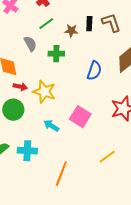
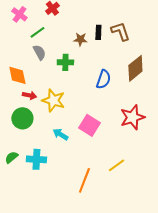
green line: (46, 24) -> (37, 32), moved
orange line: (61, 174) -> (84, 180), moved

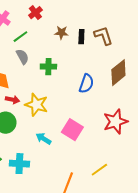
brown star: (80, 39) -> (61, 33), moved

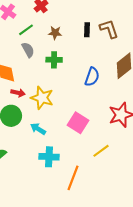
brown star: (61, 33) -> (55, 33), moved
cyan arrow: (43, 139) -> (38, 129), moved
cyan cross: (19, 164) -> (49, 157), moved
yellow line: (99, 170) -> (101, 151), moved

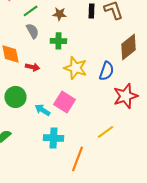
blue semicircle: (92, 77) -> (106, 71), moved
red arrow: (18, 93) -> (32, 67), moved
yellow star: (42, 98) -> (75, 68), moved
pink square: (78, 123) -> (64, 102), moved

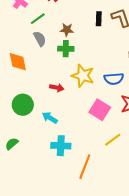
brown star: (59, 14) -> (67, 30), moved
red arrow: (32, 67) -> (57, 88), moved
blue semicircle: (106, 71) -> (114, 79), turned 66
pink square: (64, 102) -> (100, 110), moved

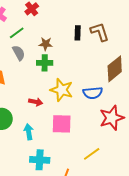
pink square: (100, 110) -> (62, 124), moved, turned -30
cyan arrow: (50, 118) -> (29, 132), turned 49

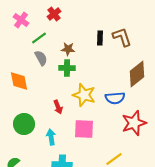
red arrow: (36, 102) -> (58, 107), turned 56

